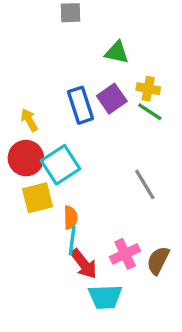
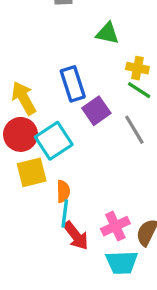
purple square: (112, 99) -> (96, 111), moved
yellow arrow: (29, 120) -> (24, 98), size x1.5
gray line: (145, 184) -> (134, 130), moved
cyan trapezoid: (105, 297) -> (122, 262), moved

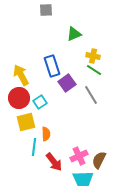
green triangle: (107, 33) -> (74, 34), turned -35
cyan square: (54, 141) -> (40, 102), size x0.6
cyan line: (65, 213) -> (34, 147), moved

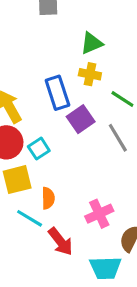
yellow cross: (93, 56) -> (90, 74), moved
cyan line: (34, 147) -> (30, 218), turned -66
pink cross: (79, 156) -> (99, 214), moved

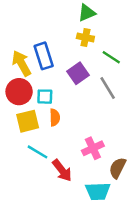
blue rectangle: (57, 93) -> (44, 56), moved
cyan square: (39, 149) -> (45, 97), turned 35
orange semicircle: (48, 198) -> (55, 117), moved

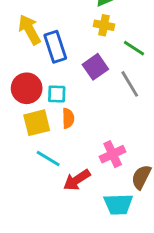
yellow arrow: (21, 63) -> (29, 30), moved
red arrow: (62, 170) -> (77, 180), turned 95

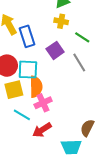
cyan square: (57, 94) -> (28, 70), size x1.5
orange semicircle: (68, 118) -> (36, 87), size x1.5
pink cross: (113, 154) -> (43, 103), moved

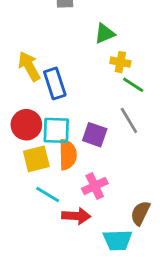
yellow cross: (61, 21) -> (120, 62), moved
purple square: (55, 50) -> (95, 135), moved, turned -36
pink cross: (43, 103) -> (95, 186), moved
red arrow: (42, 130) -> (76, 216), turned -144

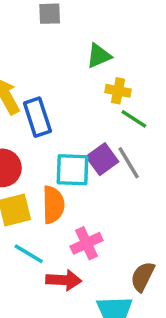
cyan square: (56, 130) -> (72, 170), moved
purple square: (95, 135) -> (102, 159), moved, turned 35

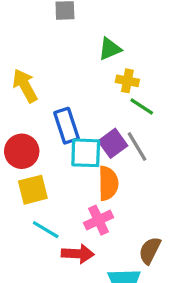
blue rectangle: (37, 117) -> (67, 126), moved
orange semicircle: (53, 205) -> (108, 183), moved

